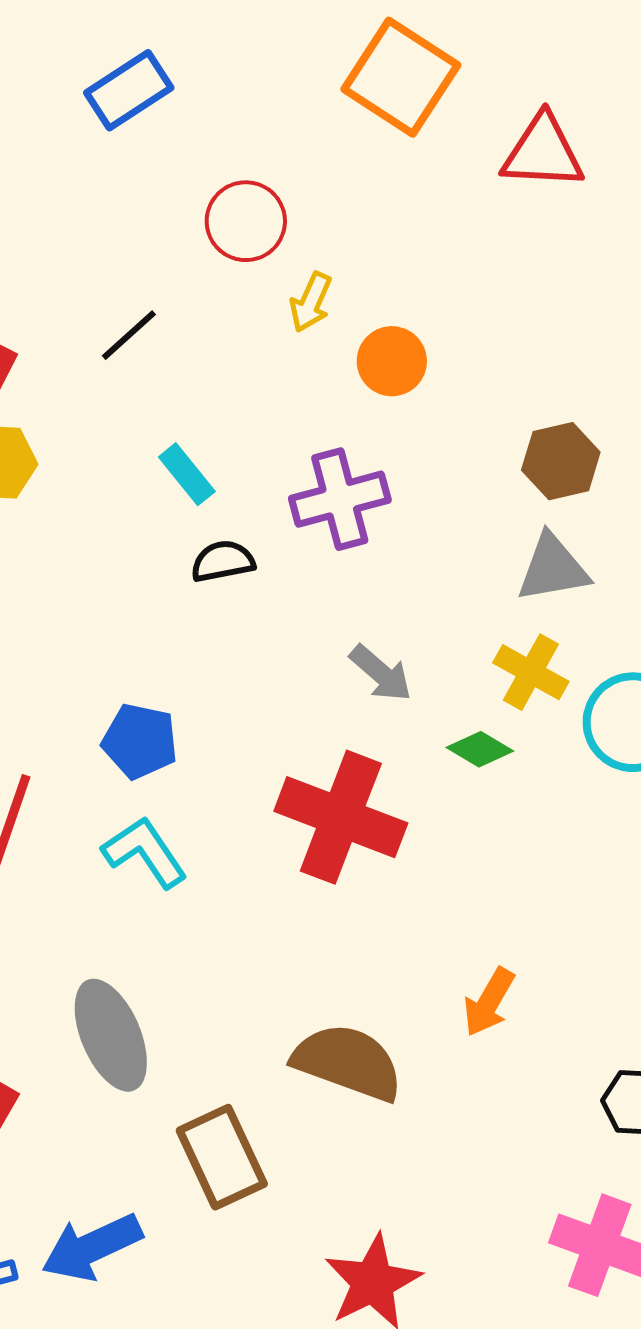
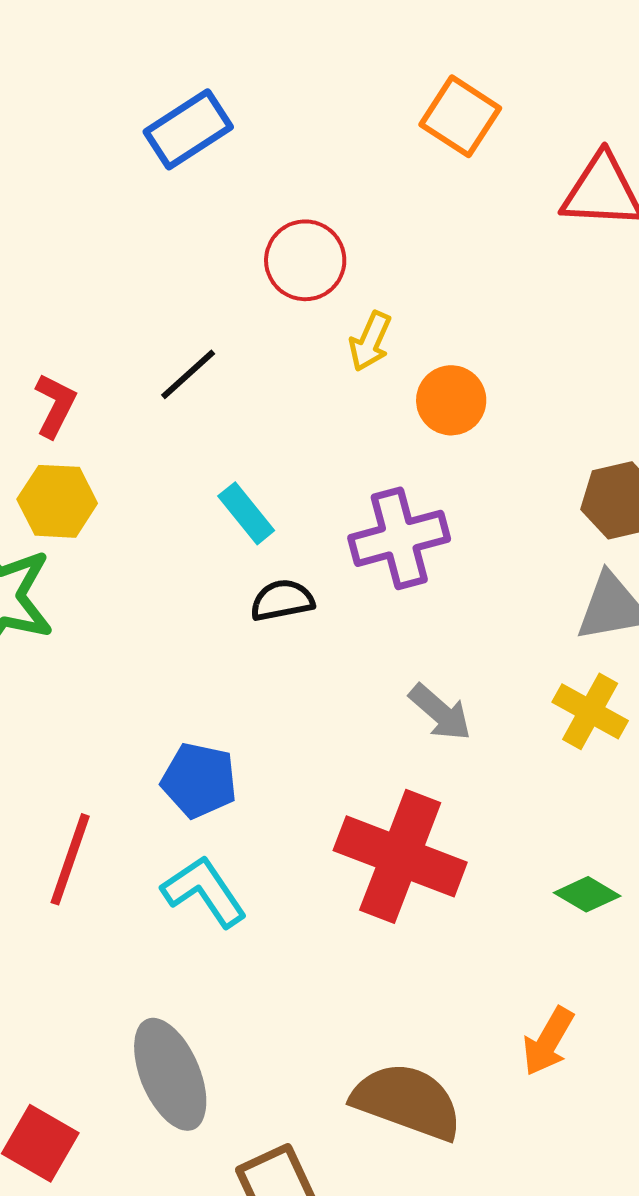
orange square: (401, 77) -> (460, 116), size x0.7
green diamond: (480, 749) -> (587, 894), moved

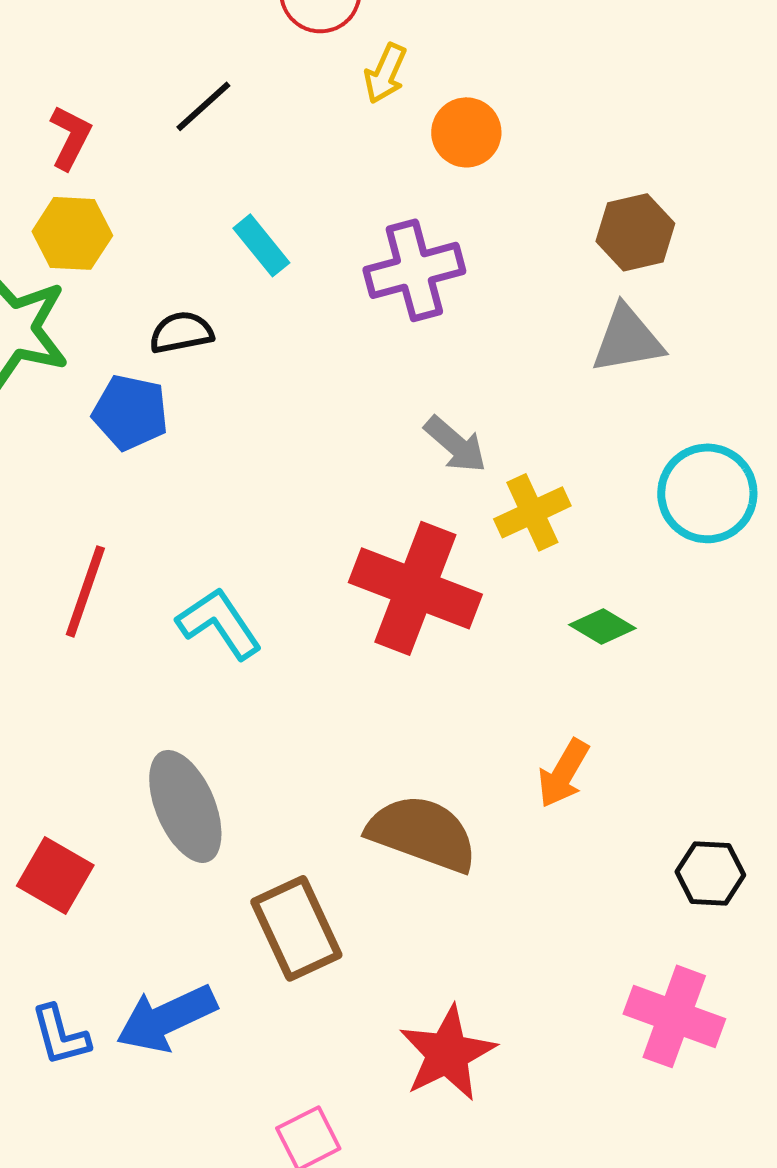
black semicircle: (282, 600) -> (181, 332), moved
yellow cross: (590, 711) -> (532, 512), moved, turned 36
blue pentagon: (199, 780) -> (130, 412), moved

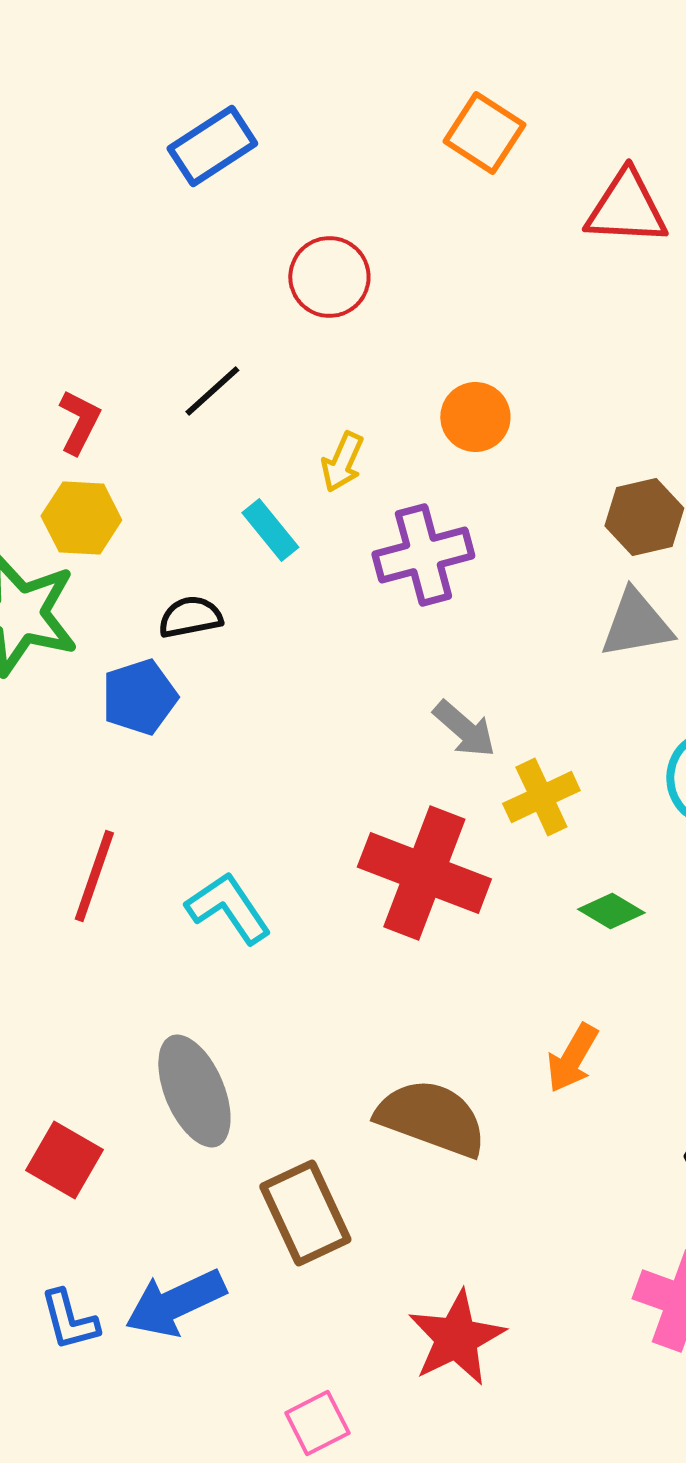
yellow arrow: (385, 73) -> (342, 462), moved
blue pentagon: (130, 412) -> (139, 697), turned -30

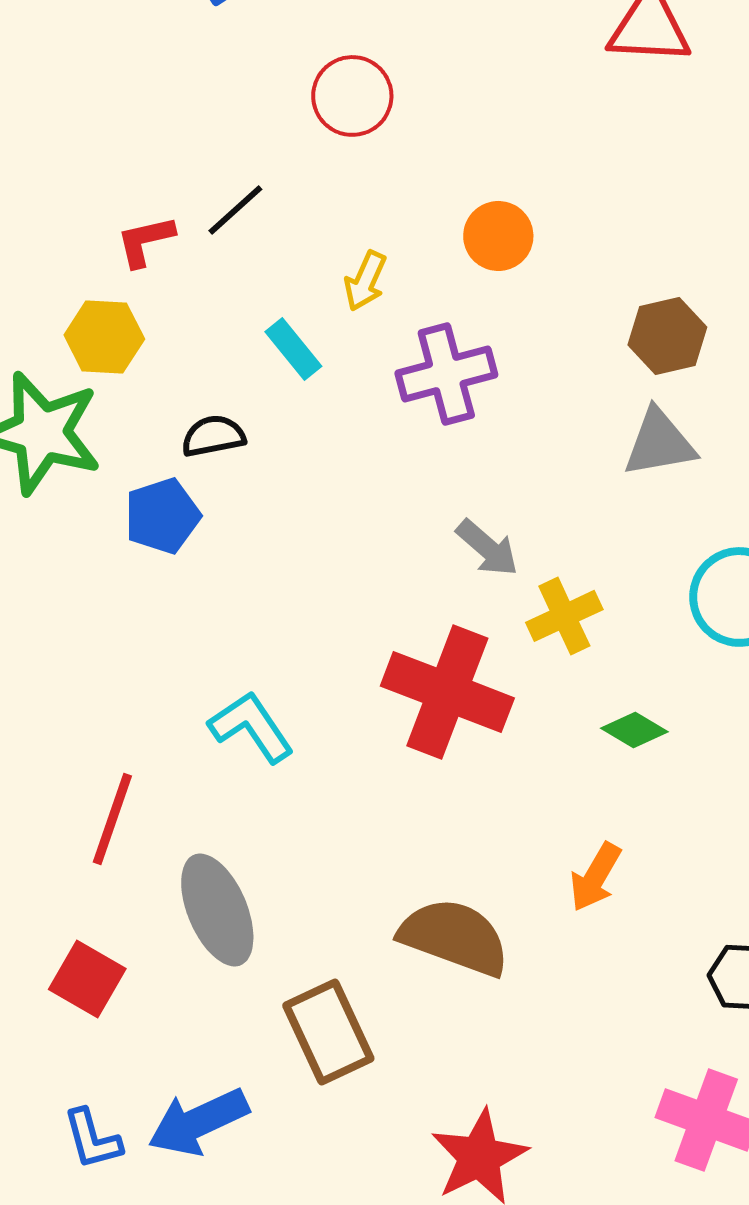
red L-shape: (79, 422) -> (145, 241), moved, turned -130
red line: (94, 876) -> (112, 819), moved

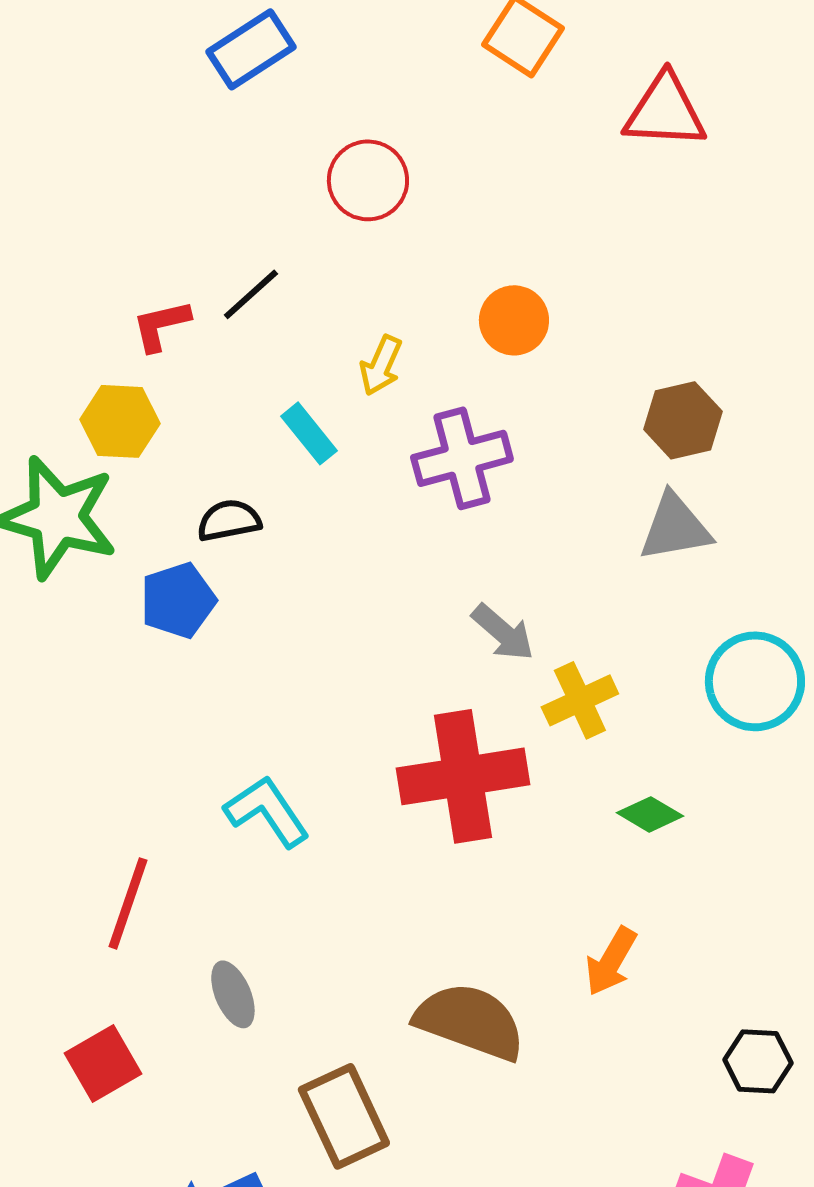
red cross: (447, 692) -> (463, 776), turned -30
gray ellipse: (217, 910) -> (233, 994), size x0.6
red square: (87, 979) -> (103, 1063), turned 30

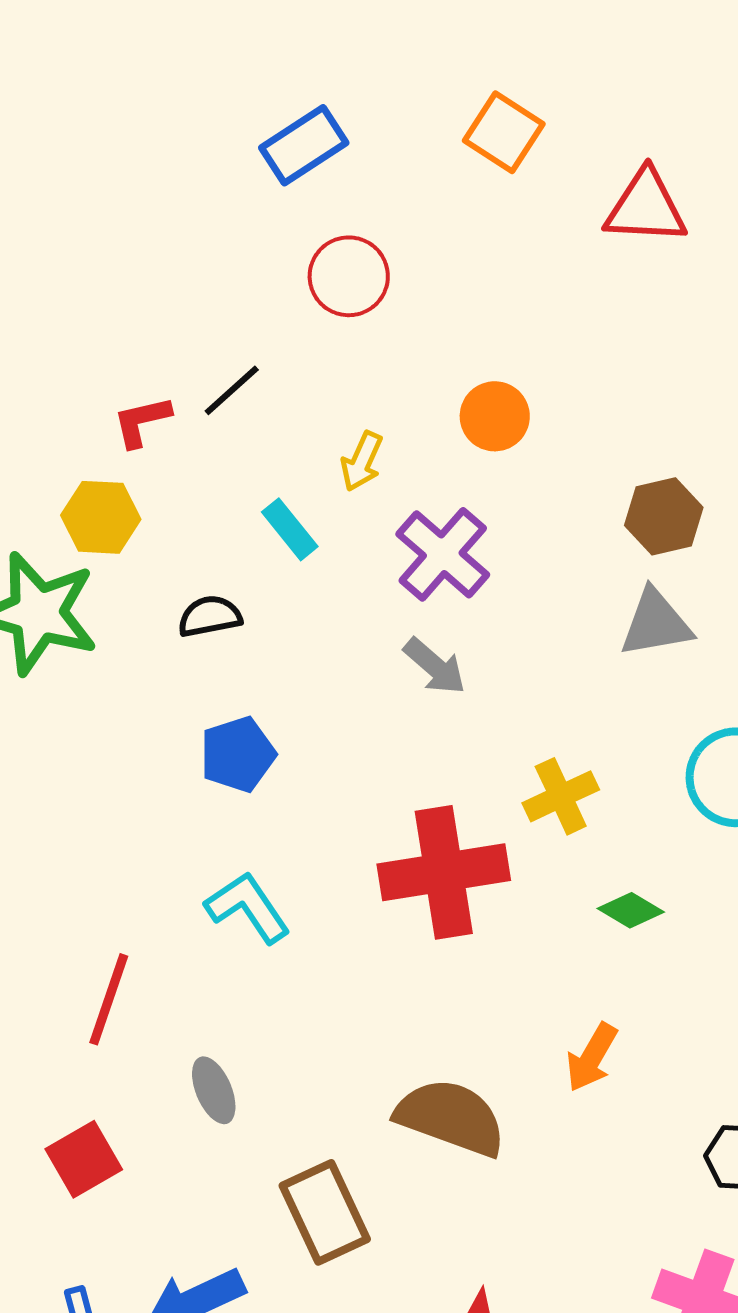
blue rectangle: (251, 49) -> (304, 145), moved
purple cross: (462, 458) -> (443, 554), turned -34
blue pentagon: (178, 600) -> (238, 754), moved
gray arrow: (503, 632) -> (435, 666), moved

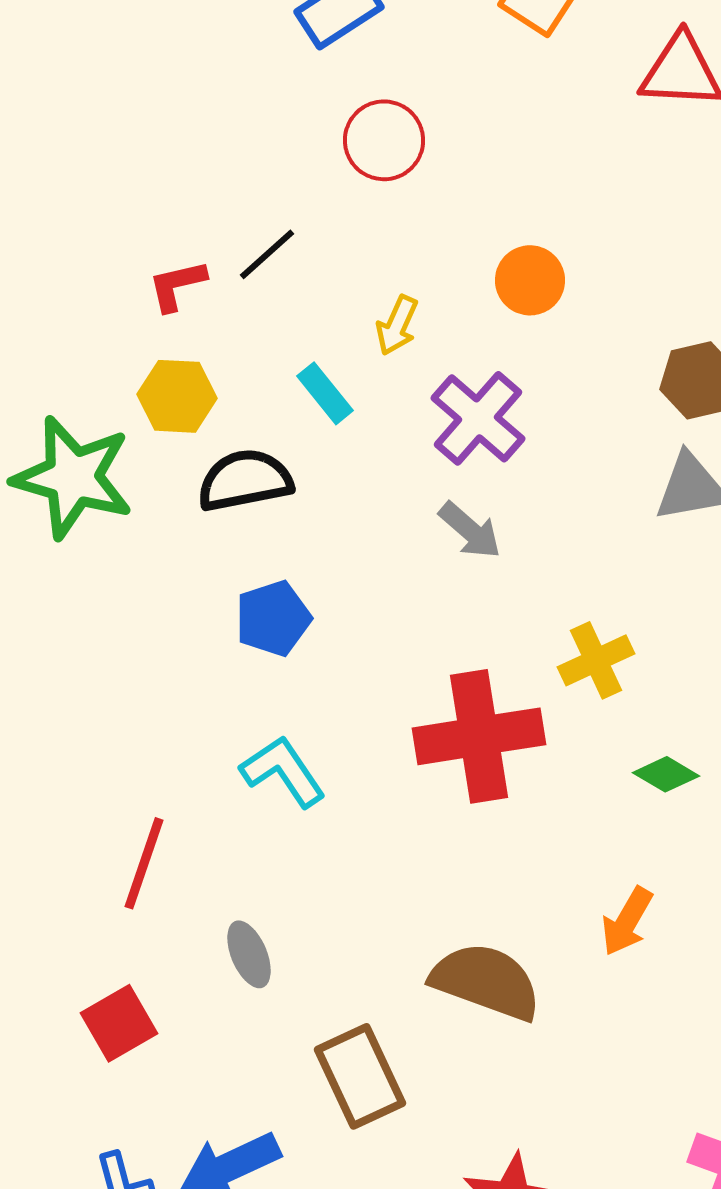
yellow hexagon: (101, 517) -> (177, 396), moved
black semicircle: (210, 616) -> (245, 480), size x1.5

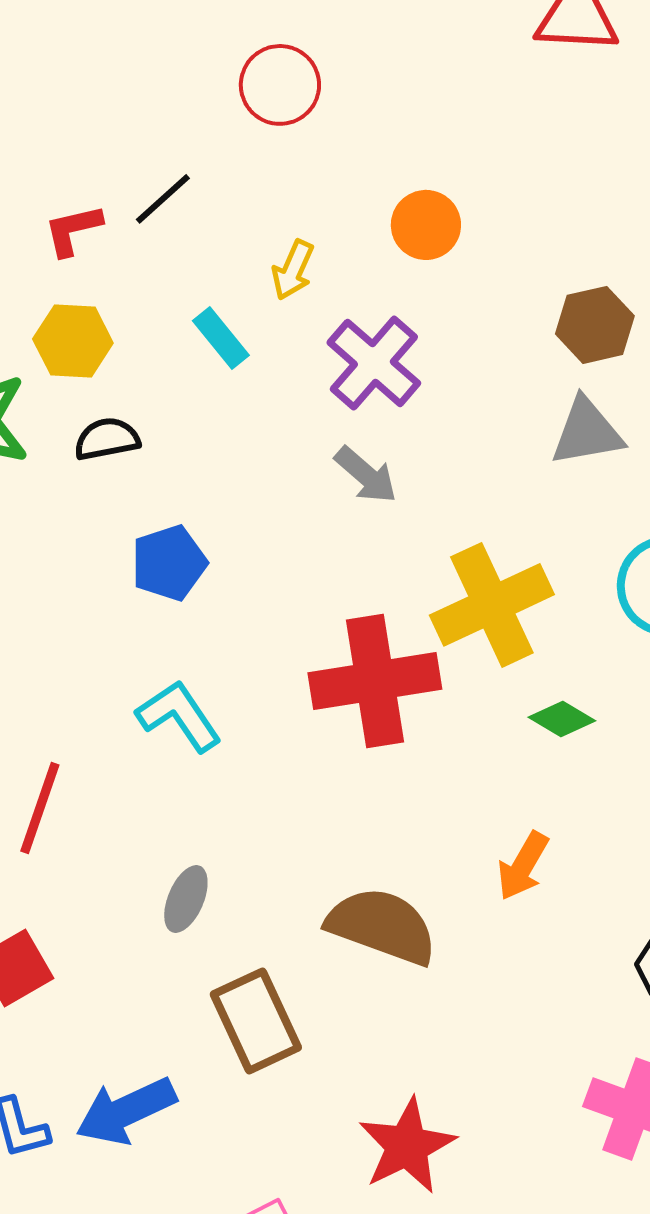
black semicircle: (245, 480) -> (107, 439), moved, size x0.7
yellow cross: (596, 660) -> (492, 605), size x1.6
gray ellipse: (249, 954) -> (186, 899), moved, turned 46

